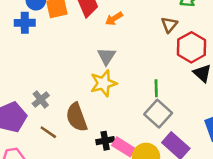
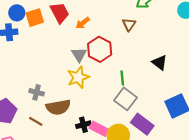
red hexagon: (191, 47) -> (100, 49), moved
gray cross: (41, 100) -> (37, 92), moved, turned -32
brown semicircle: (77, 117) -> (58, 107), turned -75

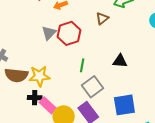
black triangle: (160, 63) -> (120, 61), turned -49
yellow star: (78, 77) -> (39, 76), moved
gray square: (126, 99) -> (92, 87), moved

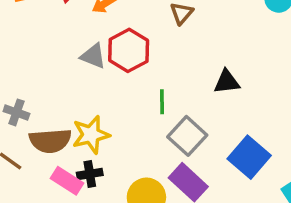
gray triangle: (49, 33) -> (93, 56), turned -42
pink rectangle: (48, 105) -> (67, 181), moved
blue square: (124, 105) -> (249, 157), turned -30

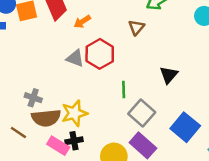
black triangle: (227, 82) -> (169, 75), turned -42
gray cross: (16, 112) -> (33, 98), moved

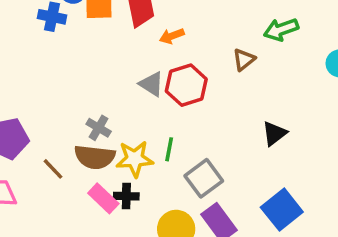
green line: (124, 89) -> (169, 149), moved
gray cross: (33, 98) -> (99, 128), moved
gray square: (142, 113) -> (204, 178), moved

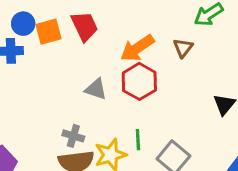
orange arrow: (172, 36) -> (137, 48), moved, size x1.6
gray triangle: (152, 84) -> (96, 89), moved

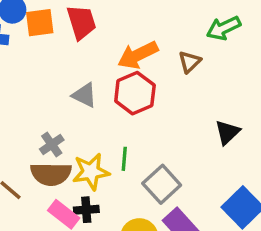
gray cross: (73, 136) -> (52, 144), turned 30

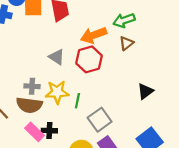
green arrow: (224, 28) -> (124, 20), moved
gray cross: (52, 144) -> (32, 86), turned 32
yellow star: (91, 172) -> (57, 92), moved

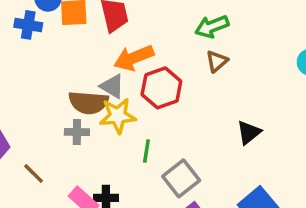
orange arrow: (94, 35) -> (134, 58), moved
yellow star: (57, 92) -> (118, 116), moved
brown semicircle: (29, 105) -> (88, 103), moved

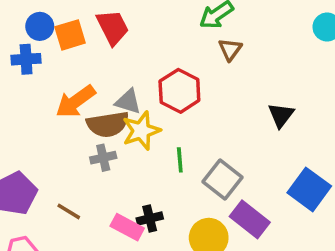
orange arrow: (134, 58) -> (75, 101), moved

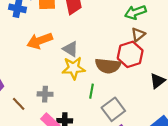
red hexagon: (179, 91) -> (130, 54), moved
brown semicircle: (108, 124) -> (108, 66), moved
gray cross: (103, 158) -> (45, 94), moved

